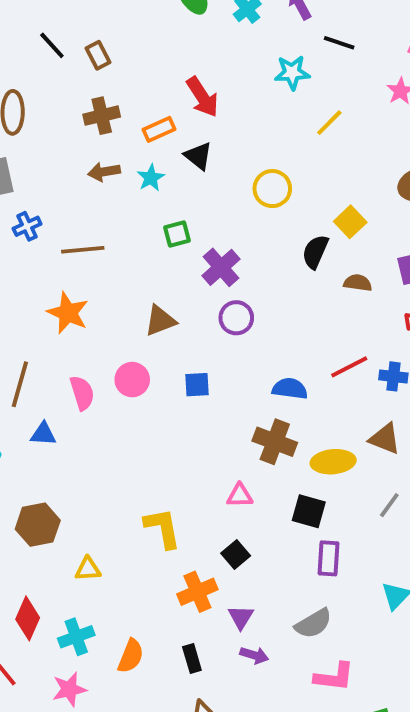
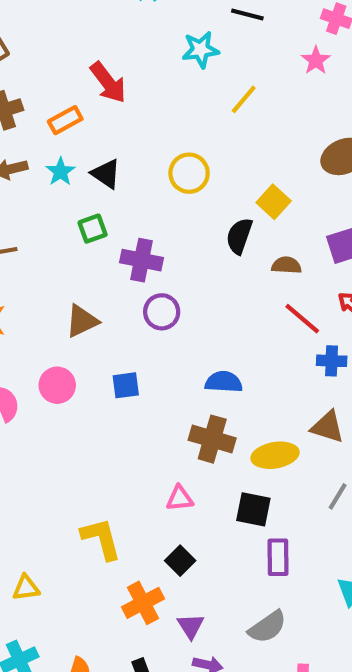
black triangle: (198, 156) -> (106, 174), moved
purple cross: (221, 267) -> (142, 260), turned -33
red line: (349, 367) -> (302, 319), moved, turned 72

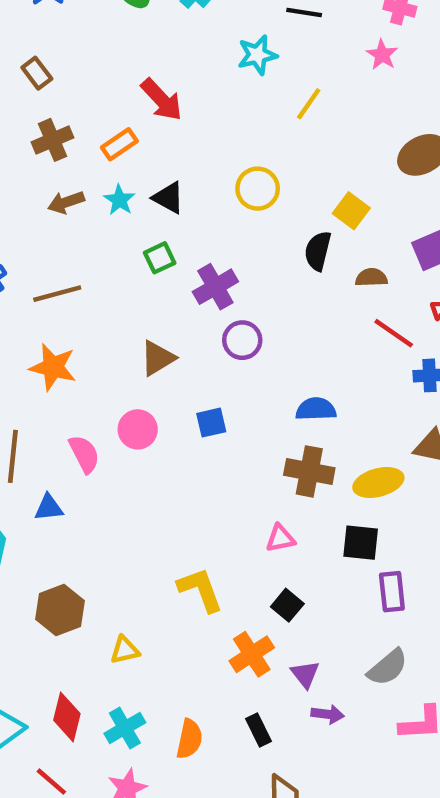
purple cross: (142, 260) -> (215, 287), turned -36

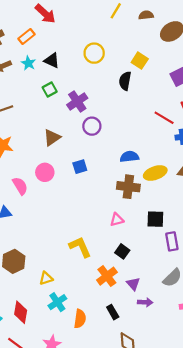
brown semicircle: (371, 278) -> (146, 15), moved
yellow ellipse: (378, 482) -> (155, 173), moved
cyan cross: (125, 728) -> (57, 302), moved

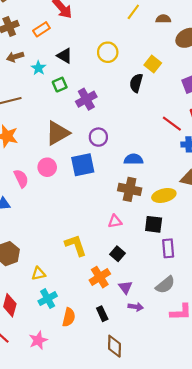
cyan star: (28, 63) -> (38, 68), moved
purple circle: (92, 126) -> (98, 137), moved
brown triangle: (52, 138) -> (58, 133), size x1.4
blue square: (80, 167) -> (83, 165), size x1.6
yellow ellipse: (155, 173) -> (164, 195), moved

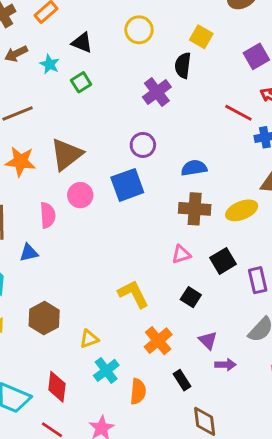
purple cross: (86, 99) -> (157, 92), moved
brown triangle: (58, 133) -> (66, 154), moved
pink semicircle: (21, 178) -> (48, 215), turned 30
black square: (154, 224) -> (223, 261), moved, turned -30
orange cross: (100, 277) -> (158, 341), moved

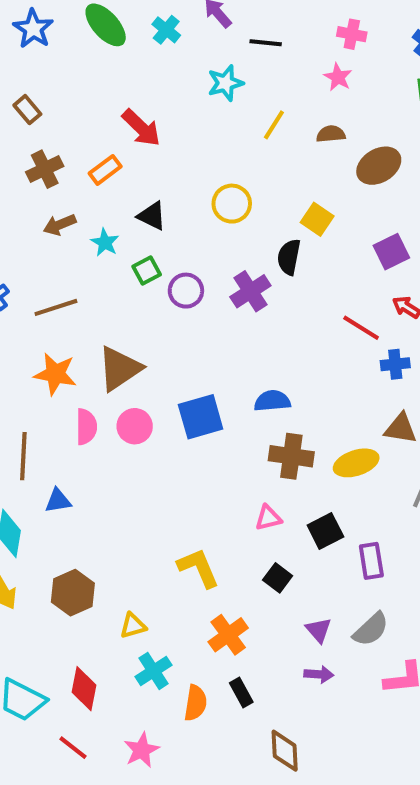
purple circle: (143, 145) -> (186, 291), moved
blue semicircle: (194, 168) -> (272, 401), moved
pink semicircle: (48, 215) -> (86, 427), moved
purple triangle: (208, 340) -> (319, 630), moved
black rectangle: (182, 380) -> (241, 693), moved

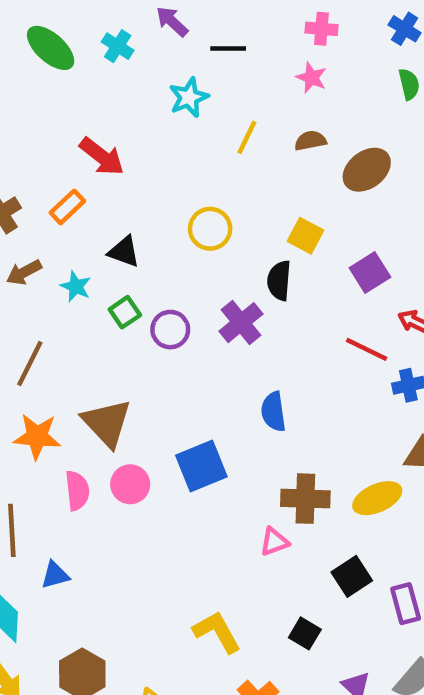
purple square: (391, 252) -> (370, 272), moved
brown line: (56, 307) -> (30, 364), turned -39
brown triangle: (120, 369) -> (107, 423), turned -33
blue semicircle: (272, 401) -> (273, 412), moved, turned -87
pink triangle: (268, 518) -> (274, 542), moved

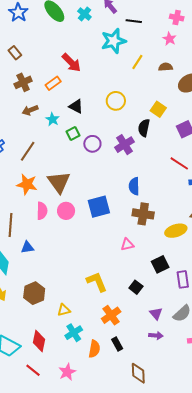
cyan star: (189, 97) -> (114, 41), size x1.4
brown cross: (305, 499) -> (143, 214), moved

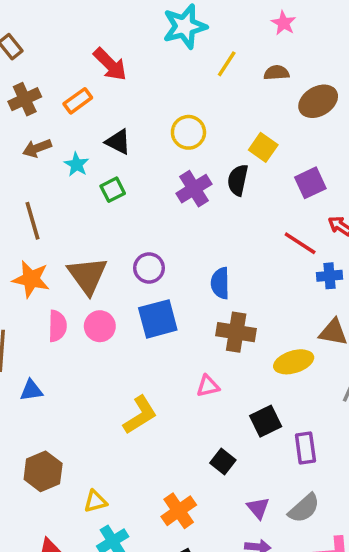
purple circle: (92, 144) -> (149, 268), moved
purple cross: (125, 145) -> (194, 189), moved
brown line: (28, 151) -> (33, 221), turned -50
yellow L-shape: (97, 282) -> (140, 415), moved, turned 80

